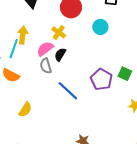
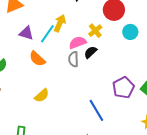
cyan circle: (100, 27) -> (130, 32), moved
blue line: (68, 91) -> (96, 110), moved

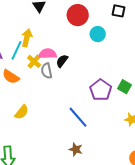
yellow cross: (95, 31) -> (34, 61), moved
pink semicircle: (78, 43) -> (48, 54), turned 30

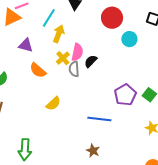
cyan line: (16, 50) -> (49, 18), moved
pink semicircle: (48, 54) -> (77, 52), turned 96
yellow semicircle: (22, 112) -> (53, 104), moved
blue line: (78, 117) -> (99, 119), turned -50

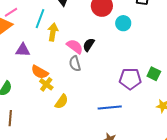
pink semicircle: (77, 52) -> (75, 46), turned -54
yellow cross: (63, 58) -> (46, 84), moved
black semicircle: (91, 61) -> (89, 45), moved
purple pentagon: (125, 95) -> (130, 79), turned -30

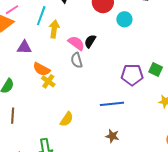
yellow semicircle: (62, 102) -> (67, 119), moved

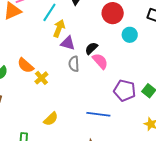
pink semicircle: (76, 43) -> (100, 61), moved
purple triangle: (24, 47) -> (68, 43), moved
orange semicircle: (42, 69) -> (26, 65), moved

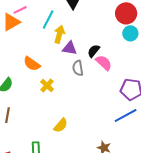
red circle: (113, 13) -> (126, 13), moved
orange semicircle: (26, 65) -> (32, 64), moved
blue line: (98, 114) -> (126, 115), moved, turned -30

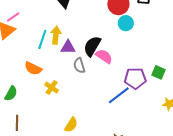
cyan line: (48, 20) -> (42, 39), moved
black semicircle: (94, 51) -> (92, 46), size x1.5
blue line: (126, 115) -> (119, 95), moved

